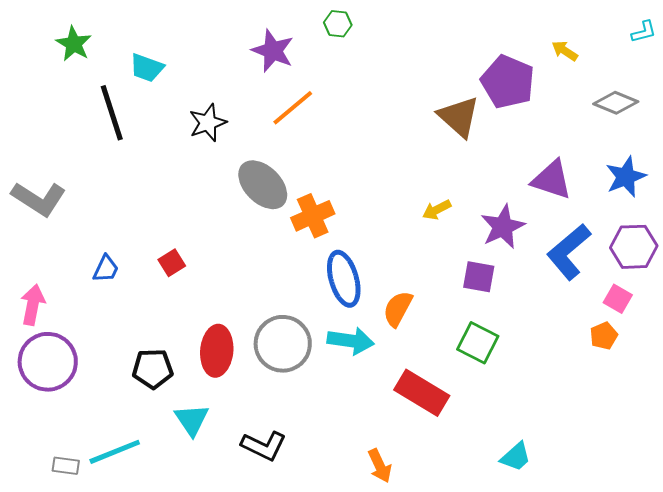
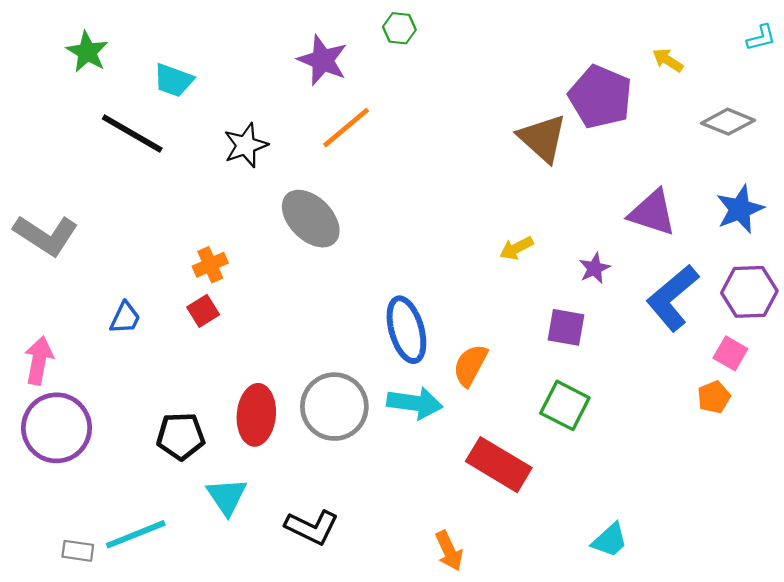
black line: (112, 113) -> (132, 133), turned -42
orange cross: (313, 216) -> (210, 265), moved, size x0.7
purple star: (503, 227) -> (594, 268), size x0.6

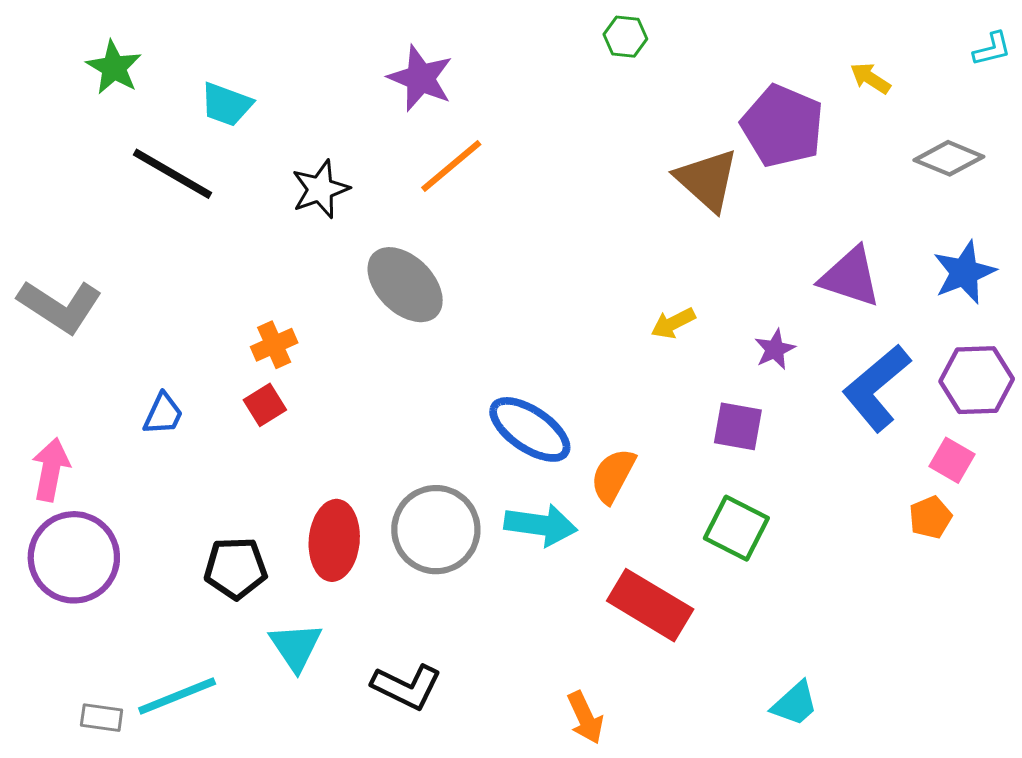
green hexagon: (399, 28) -> (625, 37), moved
blue ellipse: (406, 330) -> (530, 429), turned -40

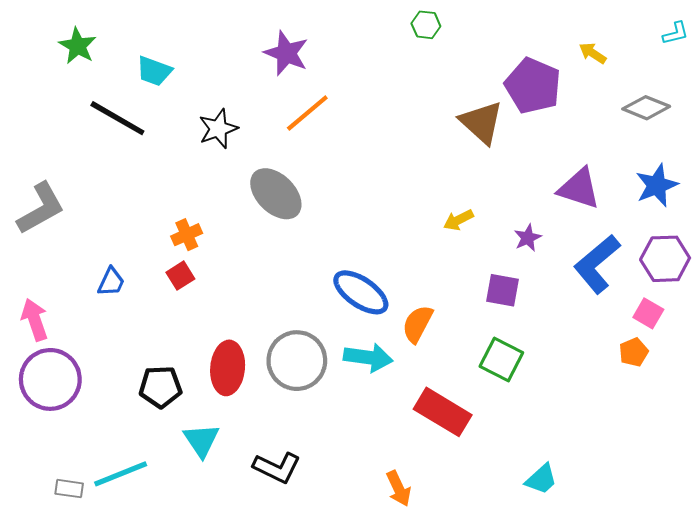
gray L-shape: (60, 306) -> (41, 208), turned -62
pink arrow: (51, 470) -> (35, 320), turned -30

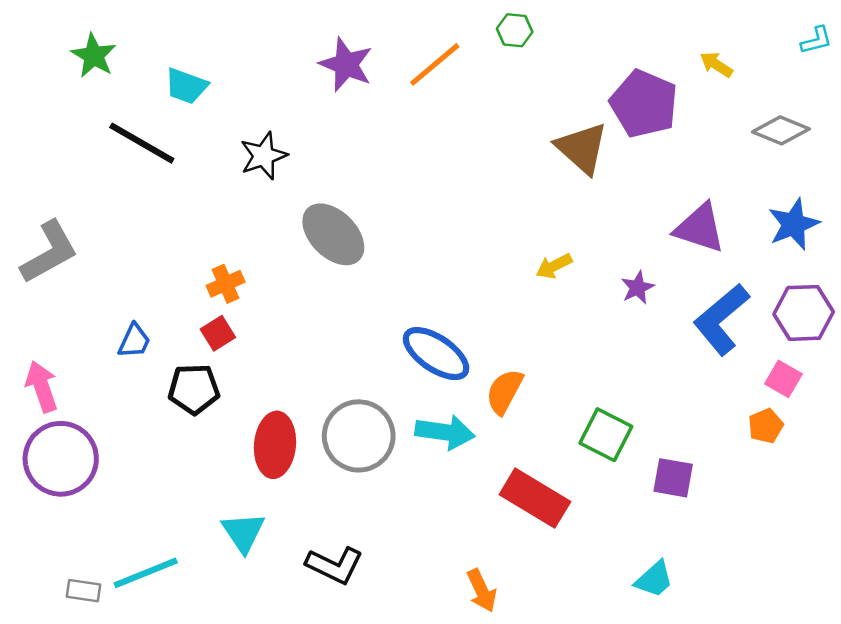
orange line: (307, 113) -> (435, 64), moved
purple square: (502, 290) -> (673, 478), moved
black pentagon: (160, 387) -> (194, 389), moved

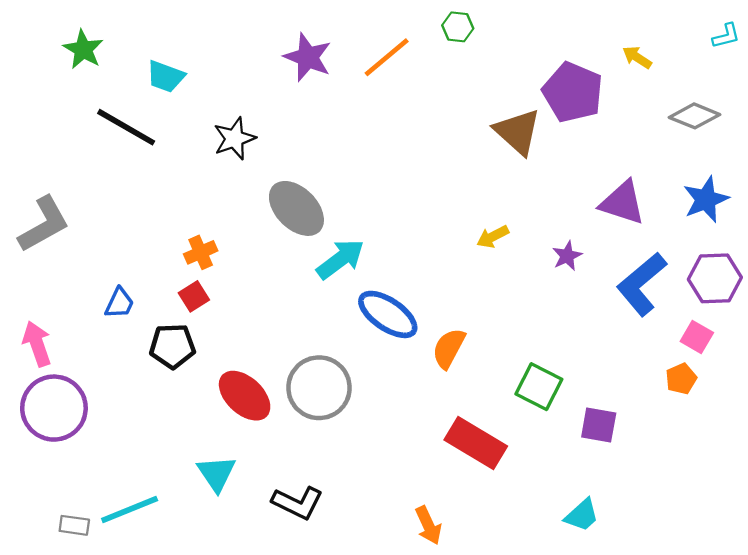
cyan arrow: (445, 432) -> (340, 259), moved, turned -45
red ellipse: (275, 445) -> (245, 396), turned -52

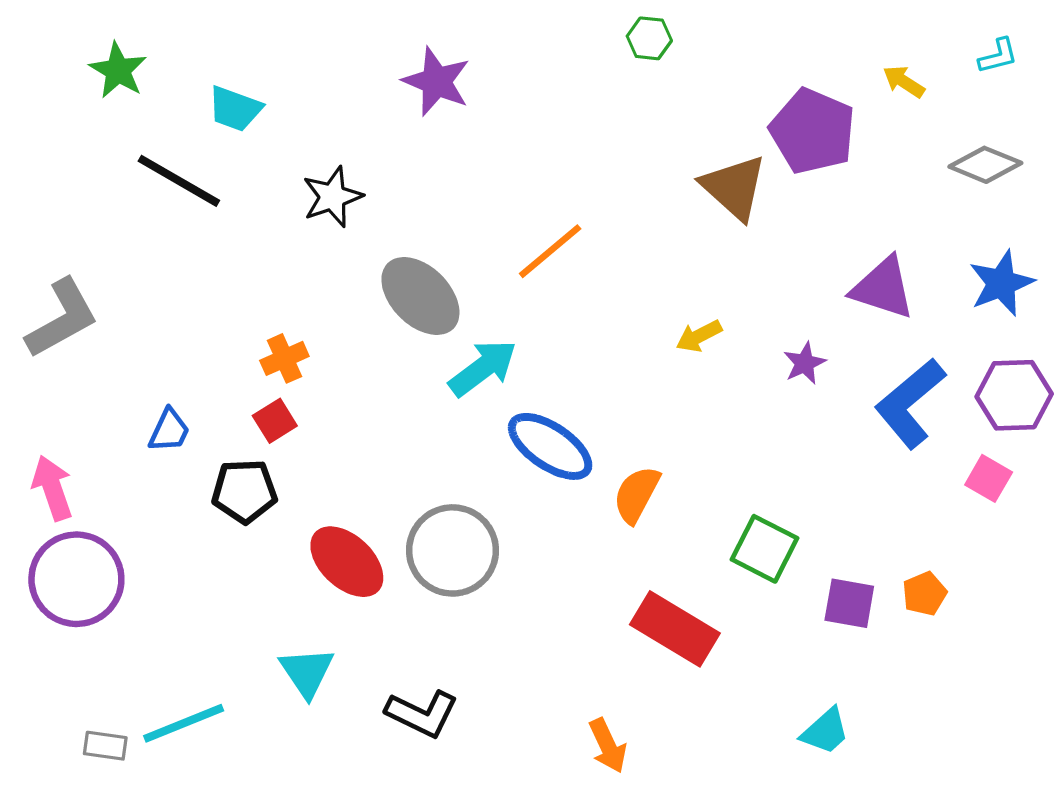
cyan L-shape: (726, 36) -> (998, 56), moved
orange line: (387, 57) -> (550, 251), moved
orange pentagon: (681, 379) -> (925, 594), moved

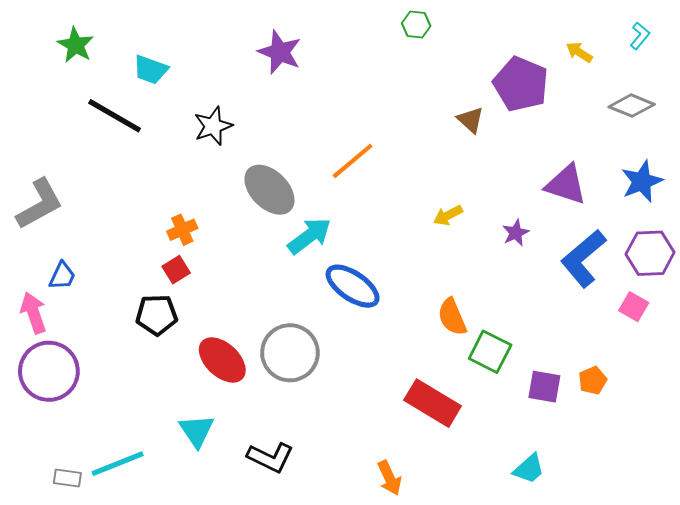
cyan L-shape: (998, 56) -> (640, 36), turned -36
brown triangle: (734, 187) -> (471, 120), size x0.6
blue trapezoid: (169, 430) -> (62, 276), moved
orange semicircle: (636, 494) -> (452, 317), moved, turned -51

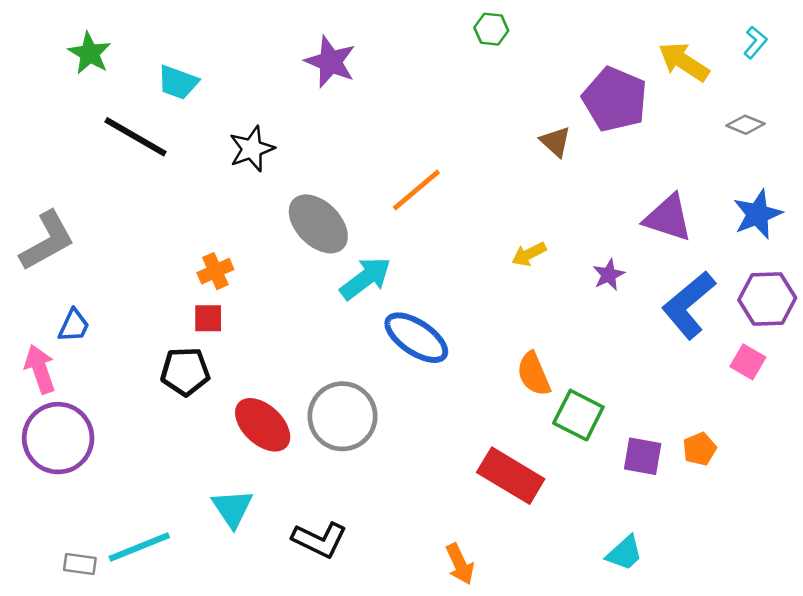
yellow arrow: (579, 52) -> (684, 62), size x1.6
gray diamond: (632, 106) -> (745, 125), size x0.7
red square: (176, 270) -> (208, 318), turned 32

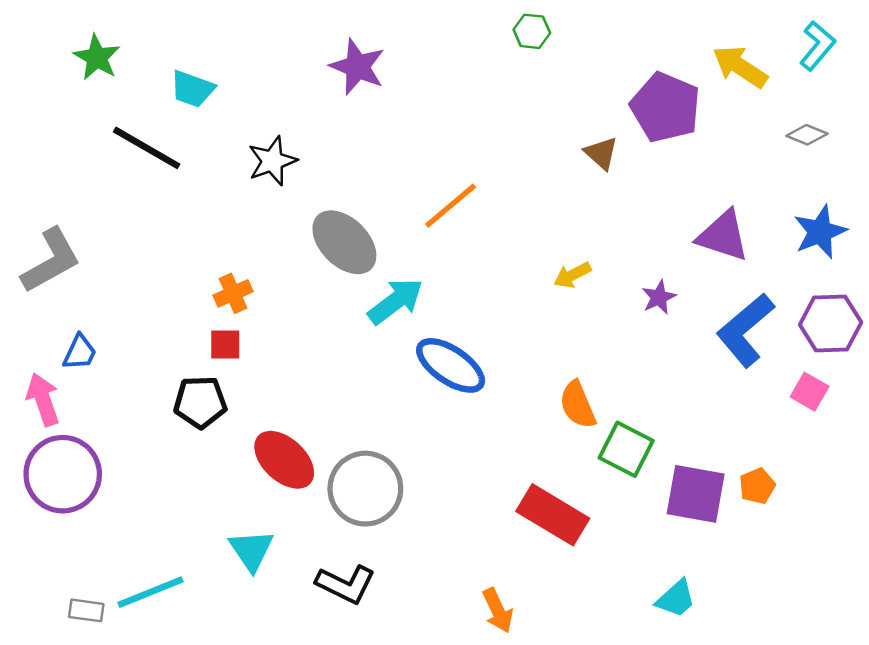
cyan L-shape: (755, 42) -> (817, 46), size x1.4
gray circle: (342, 416) -> (365, 489), moved
purple square: (643, 456) -> (696, 494), size x1.4

